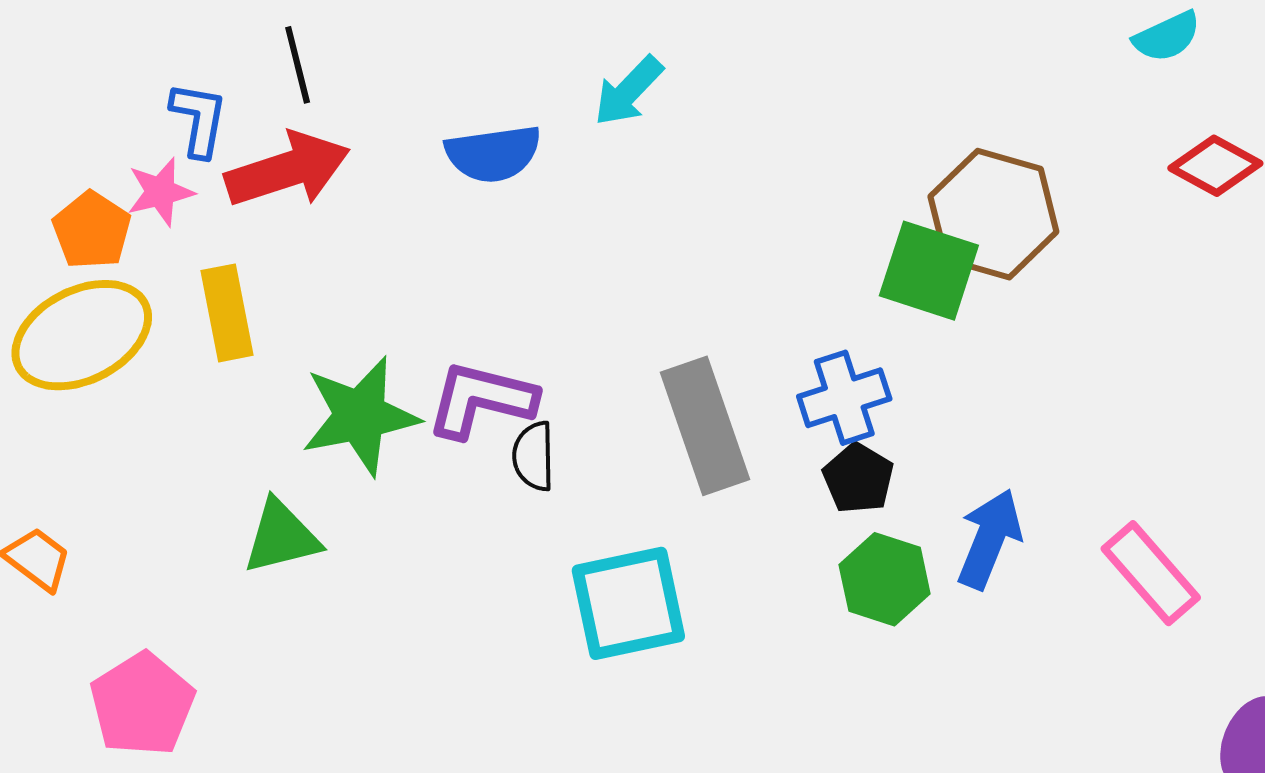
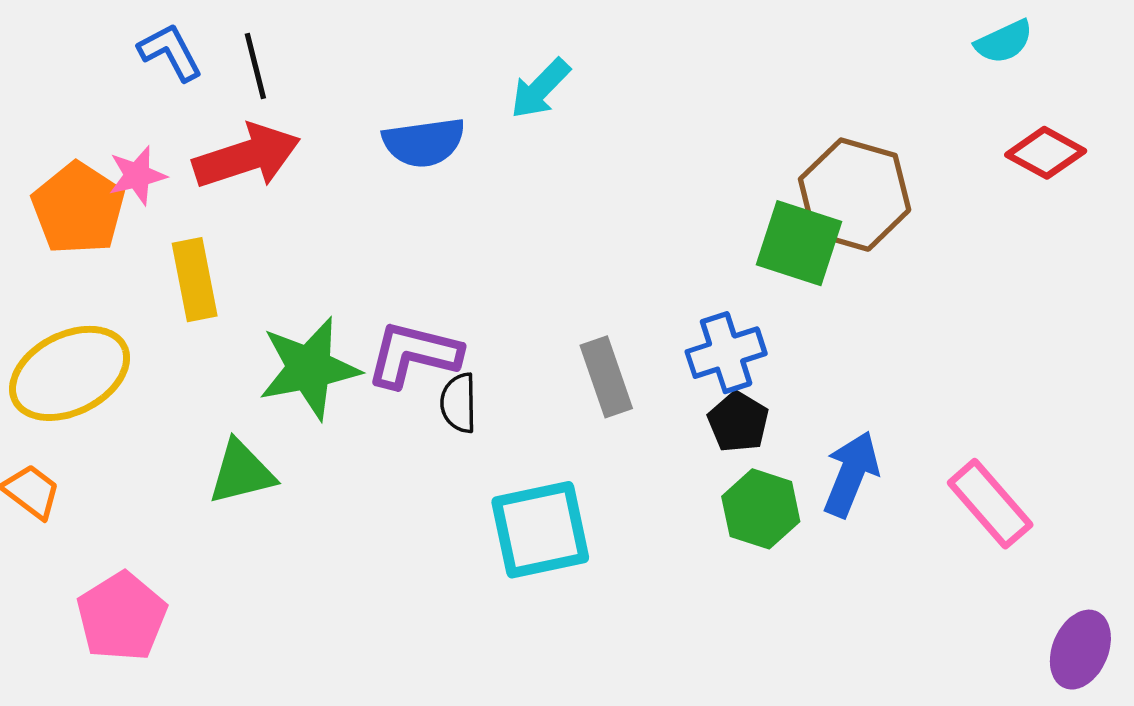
blue L-shape: (199, 119) -> (170, 52), moved, turned -38
orange pentagon: (92, 230) -> (78, 208), size x1.4
yellow ellipse: (82, 335) -> (70, 373), moved
gray rectangle: (705, 426) -> (606, 377), size x0.7

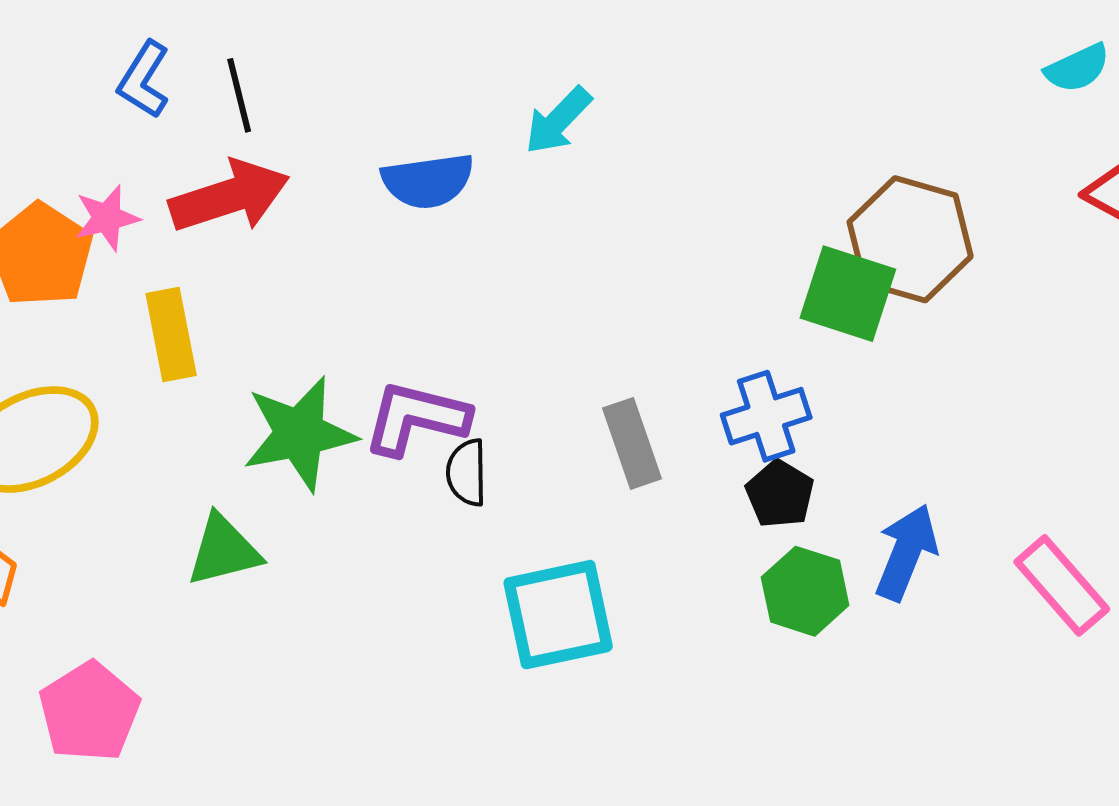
blue L-shape: (170, 52) -> (144, 80), turned -120

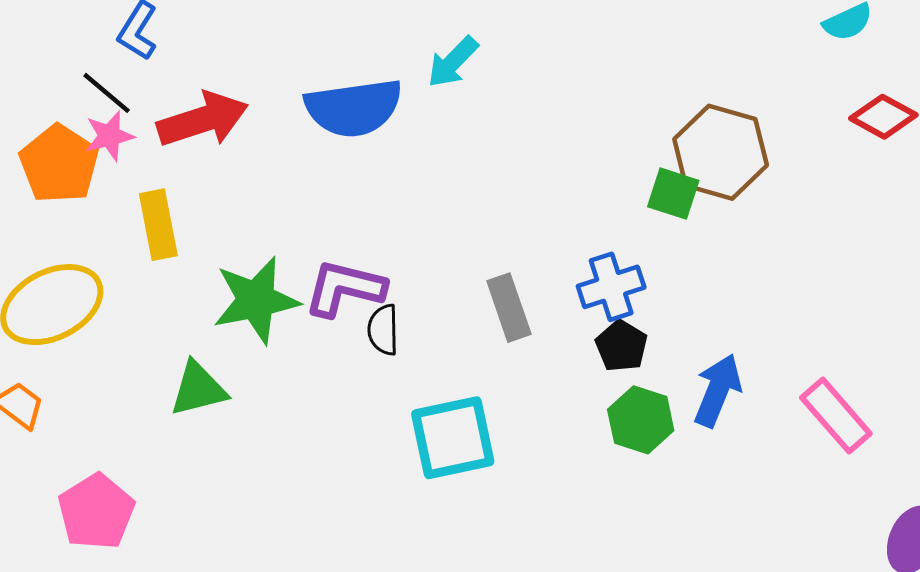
black line: (239, 95) -> (107, 93), moved, turned -36
blue semicircle: (428, 181) -> (354, 108), size x1.4
green square: (848, 294) -> (673, 194), size x0.7

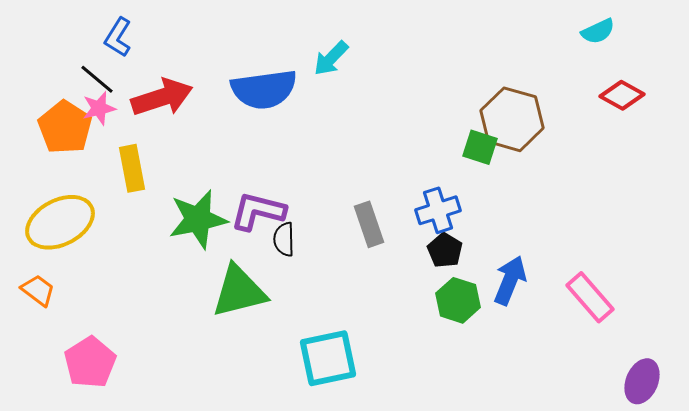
green triangle: (198, 389) -> (239, 291), moved, size x1.4
cyan square: (453, 438) -> (328, 358), moved

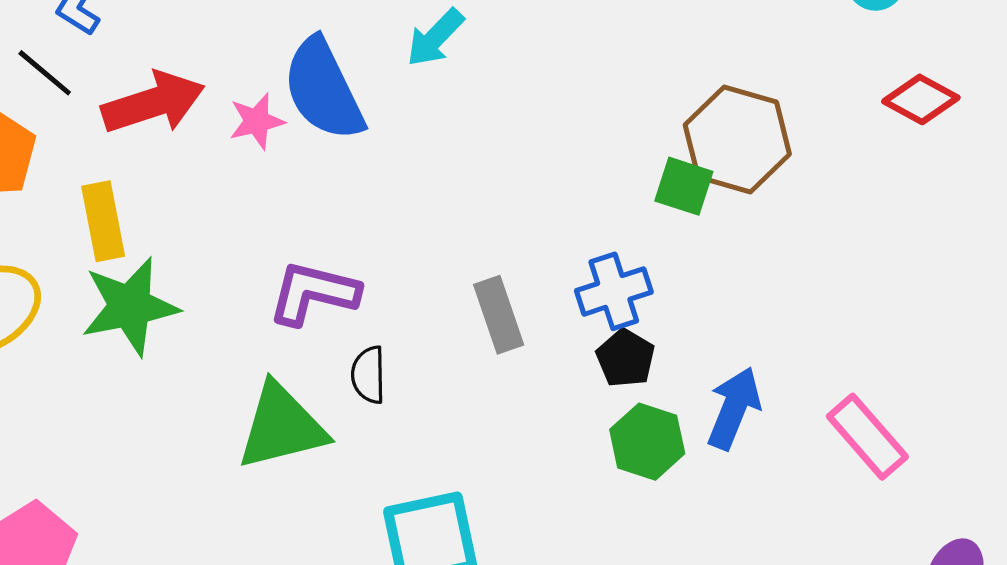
blue semicircle: (264, 89) -> (323, 89), turned 72
pink star: (99, 108) -> (257, 121), moved
green star: (198, 219) -> (130, 306), moved
black semicircle: (284, 239) -> (368, 375), moved

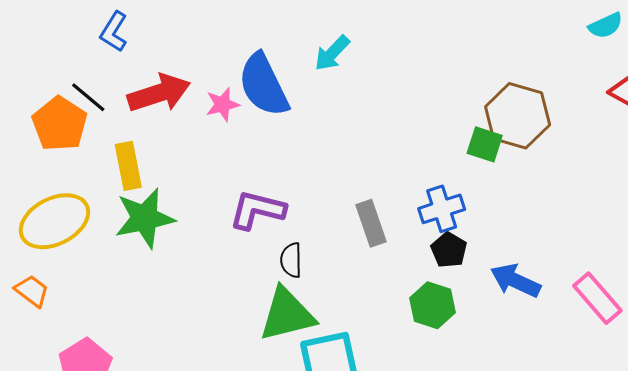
black line: (45, 73) -> (88, 97), moved
blue arrow: (734, 408) -> (515, 281), turned -87
green triangle: (282, 427) -> (287, 314), moved
green hexagon: (647, 442) -> (432, 305), moved

